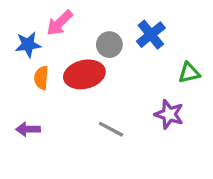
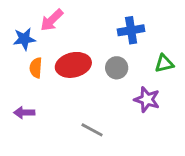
blue cross: (151, 35) -> (131, 30), turned 30
gray circle: (109, 45) -> (117, 68), moved
gray line: (111, 129) -> (92, 130), moved

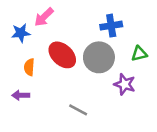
red ellipse: (73, 65) -> (62, 55), turned 56
orange semicircle: (36, 68) -> (29, 67), moved
gray circle: (117, 68) -> (99, 57), size x1.6

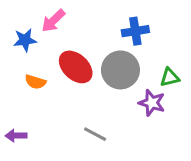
green triangle: (139, 54) -> (170, 77), moved
orange semicircle: (29, 67) -> (35, 82), turned -77
purple arrow: (21, 95) -> (16, 136), moved

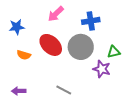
pink arrow: (53, 21) -> (56, 14), moved
purple arrow: (16, 136) -> (19, 91), moved

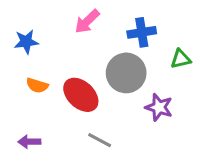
red ellipse: (51, 45) -> (81, 95), moved
green triangle: (114, 52) -> (181, 59), moved

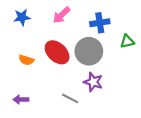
blue star: (26, 42) -> (22, 17), moved
red ellipse: (81, 95) -> (57, 52), moved
purple star: (159, 107) -> (93, 82), moved

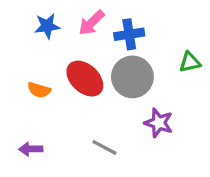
blue star: (22, 17) -> (47, 26), moved
blue cross: (100, 23) -> (129, 34), moved
purple star: (93, 82) -> (159, 123), moved

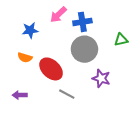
blue star: (47, 26) -> (30, 30), moved
red ellipse: (85, 79) -> (51, 69), moved

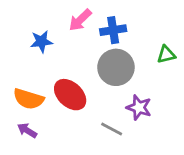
orange semicircle: (25, 57) -> (29, 99), moved, size x1.5
gray line: (67, 94) -> (112, 129), moved
purple arrow: (20, 95) -> (27, 130), turned 32

